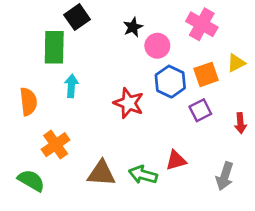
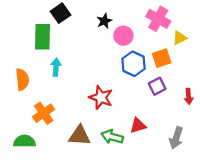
yellow triangle: (236, 63) -> (180, 38), moved
red star: (129, 103) -> (101, 97), moved
green semicircle: (31, 180) -> (25, 141), turned -30

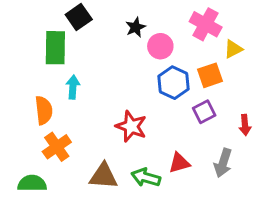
orange semicircle: (22, 79) -> (44, 110), moved
gray arrow: (176, 138) -> (223, 163), moved

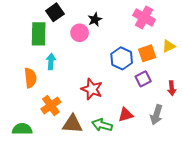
pink circle: (160, 46) -> (80, 33), moved
yellow triangle: (233, 49) -> (169, 46), moved
orange cross: (57, 147) -> (51, 106), moved

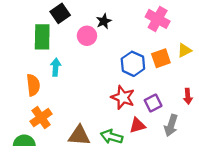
purple square: (143, 79) -> (153, 103), moved
red star: (92, 89) -> (123, 97), moved
orange cross: (51, 106) -> (41, 118), moved

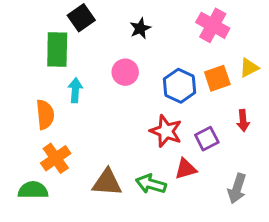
pink circle: (87, 36) -> (125, 72), moved
red arrow: (188, 96) -> (243, 121), moved
gray arrow: (171, 125) -> (237, 189), moved

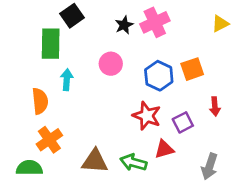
pink cross: (213, 25) -> (155, 22), moved, turned 36
yellow triangle: (249, 68) -> (220, 24), moved

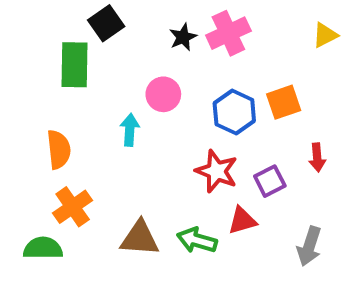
cyan arrow: (67, 80) -> (130, 130), moved

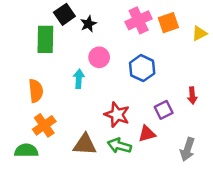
yellow triangle: (325, 35) -> (199, 33), moved
black star: (183, 37) -> (88, 24), moved
orange square: (284, 102) -> (168, 23), moved
red star: (217, 171) -> (117, 115), moved

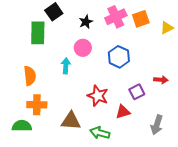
black star: (88, 24) -> (86, 22), moved
red arrow: (192, 96) -> (161, 80), turned -80
orange cross: (44, 125) -> (37, 105), turned 36
green arrow: (119, 146) -> (100, 133), moved

